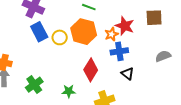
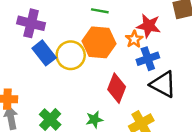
yellow circle: (60, 37) -> (71, 55), size x1.5
black triangle: (127, 74) -> (163, 84), size x1.6

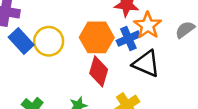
orange star: (134, 39) -> (148, 25), moved, size x1.5
orange hexagon: (99, 42) -> (97, 37), moved

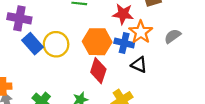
blue cross: (128, 38) -> (124, 43), turned 36
black triangle: (146, 64) -> (139, 65), size x0.7

